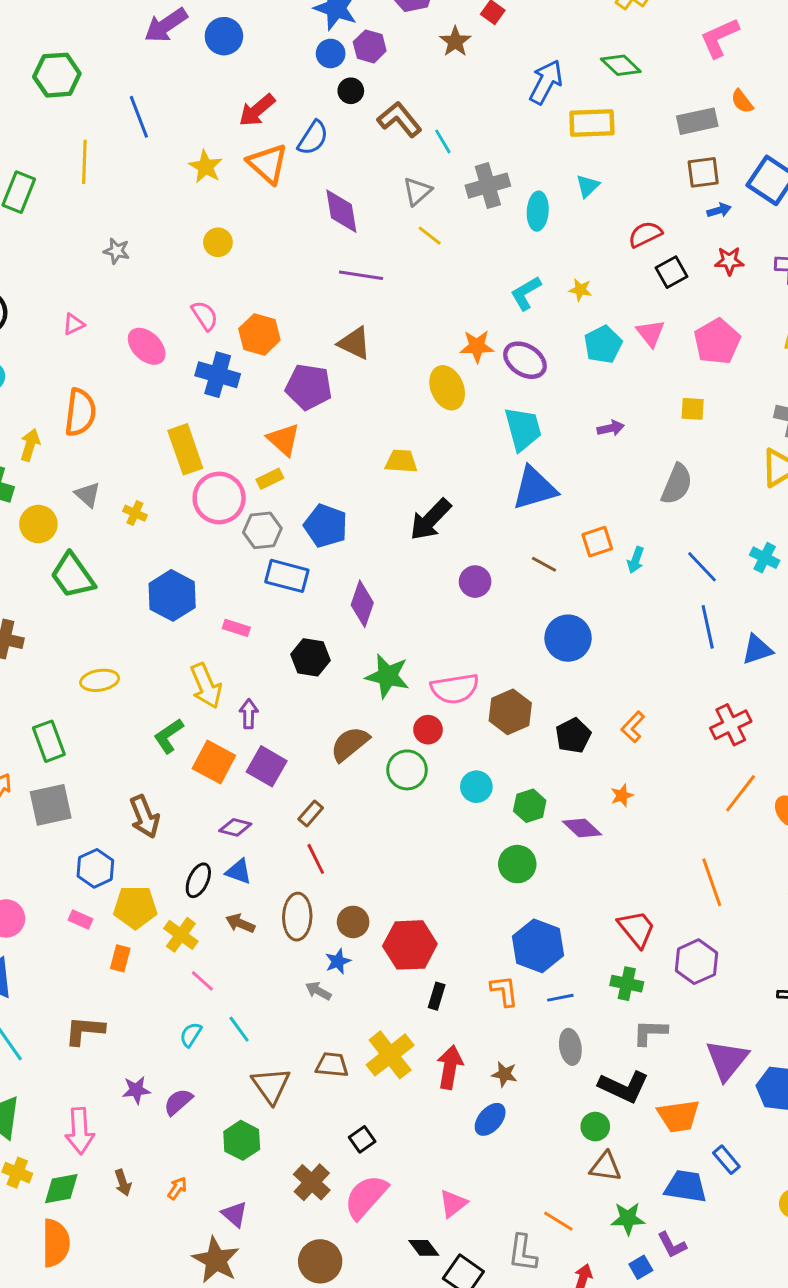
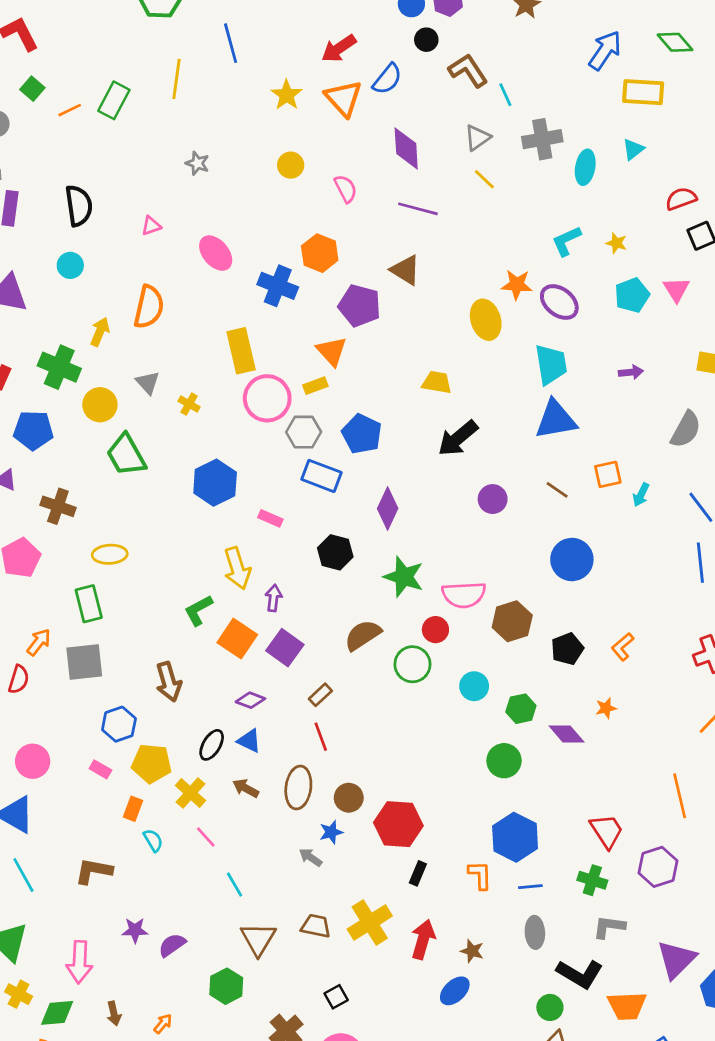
pink semicircle: (205, 316) -> (346, 189), moved
yellow ellipse: (100, 680) -> (110, 554), moved
cyan semicircle: (191, 1035) -> (153, 840), moved, turned 110

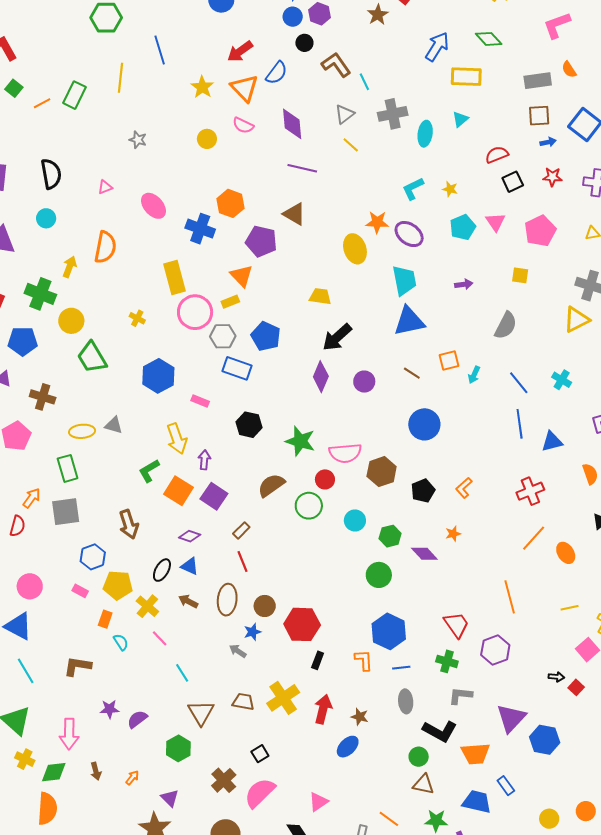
pink semicircle: (346, 189) -> (243, 125), moved, turned 145
gray triangle: (148, 383) -> (114, 425), moved, turned -30
purple diamond: (388, 509) -> (321, 377), moved

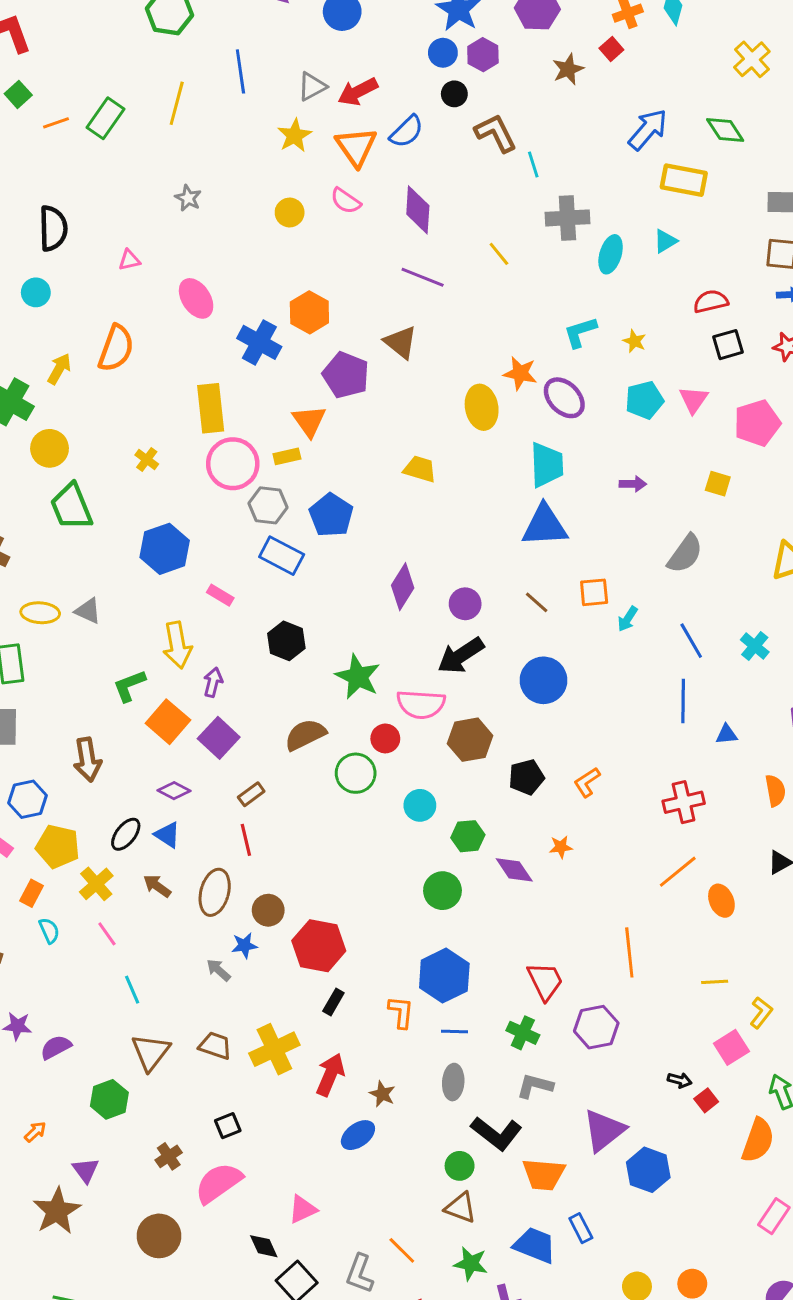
gray triangle: (345, 114) -> (312, 86), moved
black arrow: (337, 337) -> (461, 656), moved
blue triangle: (552, 442) -> (726, 734), size x0.7
brown cross: (224, 780) -> (169, 1156), size x0.7

